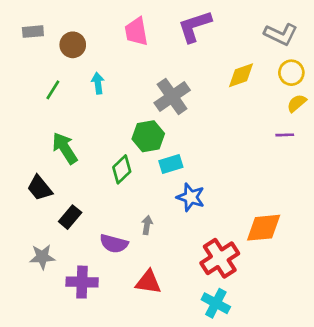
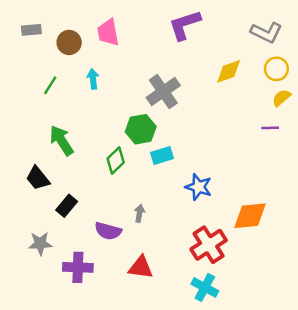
pink trapezoid: (136, 32) -> (108, 32), moved
blue star: (191, 197) -> (199, 187), moved

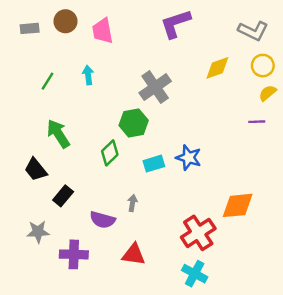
brown circle: (69, 42) -> (65, 21), moved
cyan rectangle: (162, 156) -> (154, 164), moved
blue star: (199, 187) -> (189, 158), moved

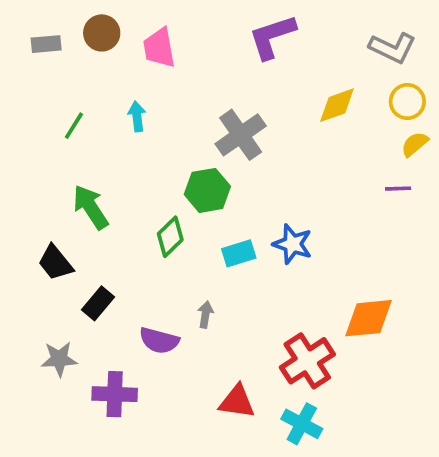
red triangle: (134, 254) -> (237, 402), moved

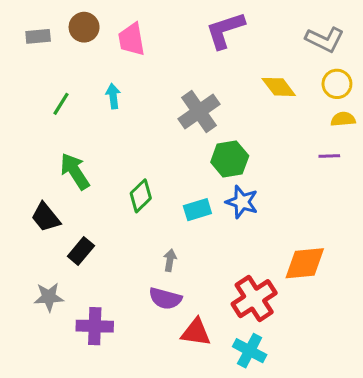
yellow diamond: (337, 105) -> (279, 87), turned 72
yellow semicircle: (415, 144) -> (343, 119), turned 35
green hexagon: (207, 190) -> (230, 159), moved
purple semicircle: (159, 340) -> (165, 299), moved

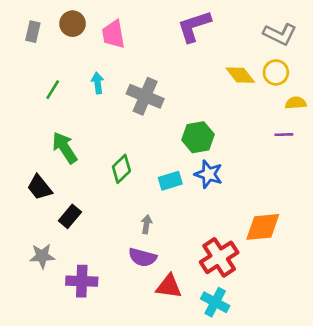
gray rectangle: (38, 36) -> (33, 32), turned -72
yellow circle: (337, 84) -> (276, 72), moved
gray cross: (199, 111) -> (145, 96), moved, turned -32

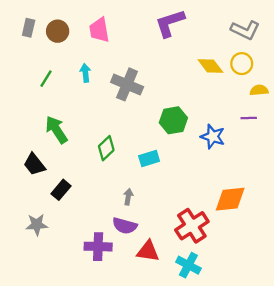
brown circle: (73, 24) -> (58, 31), moved
blue star: (209, 174) -> (213, 137), moved
purple cross: (82, 281) -> (98, 247), moved

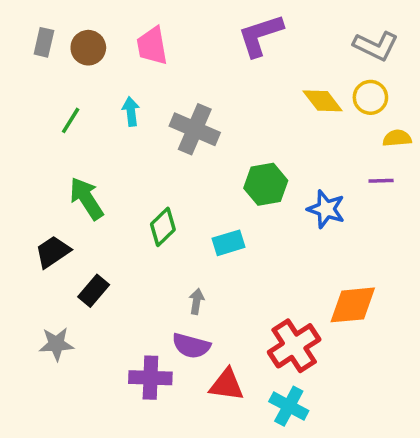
black trapezoid: (34, 164) -> (53, 252), turned 95

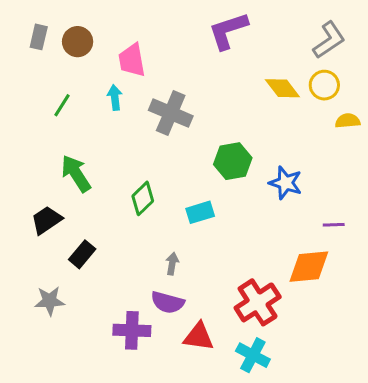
pink trapezoid: (152, 46) -> (132, 60), moved
gray L-shape: (376, 46) -> (329, 40), turned -60
purple line: (381, 181) -> (334, 225), moved

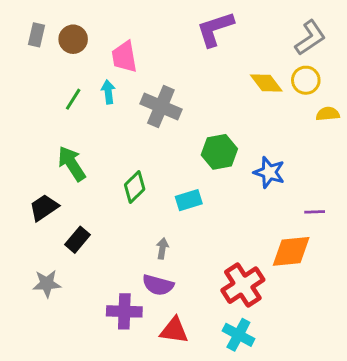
green line: (62, 105) -> (73, 99), moved
red triangle: (199, 337) -> (174, 330), moved

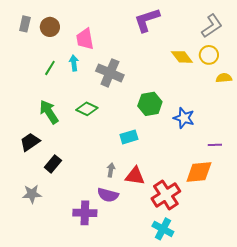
green diamond: (135, 187) -> (87, 109), moved, turned 70
red triangle: (174, 330) -> (135, 176), moved

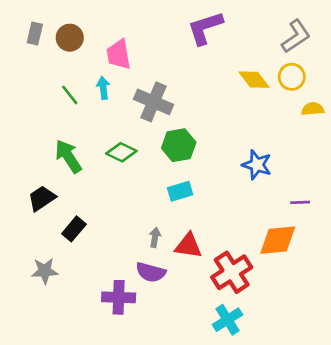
green line: (50, 68) -> (70, 95), turned -70
green hexagon: (150, 104) -> (179, 145), moved
cyan cross: (163, 229) -> (228, 320), turned 30

